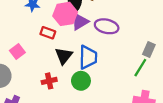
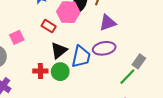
purple triangle: (80, 22) -> (108, 23), moved
purple ellipse: (107, 26) -> (104, 48), moved, turned -35
green circle: (81, 81) -> (60, 72), moved

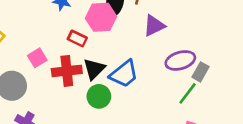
purple ellipse: (104, 48) -> (180, 60), moved
blue trapezoid: (81, 57) -> (124, 74), turned 45
red cross: (40, 71) -> (67, 71), moved, size x1.5

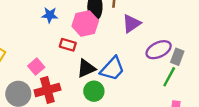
black triangle: (94, 69) -> (86, 68), turned 30
red cross: (67, 71) -> (47, 90), moved

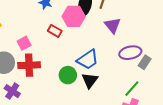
purple triangle: (131, 23) -> (113, 25), turned -48
black triangle: (86, 68) -> (90, 80), moved, turned -42
green line: (169, 77) -> (132, 89), moved

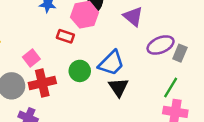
green circle: (68, 75) -> (80, 71), moved

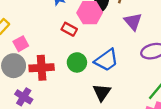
pink square: (31, 58) -> (21, 44), moved
black triangle: (118, 87) -> (102, 92), moved

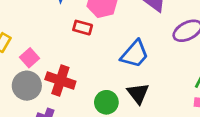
green circle: (77, 62) -> (106, 102), moved
red cross: (42, 68) -> (60, 80), turned 35

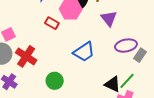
black triangle: (138, 93) -> (113, 84), moved, turned -42

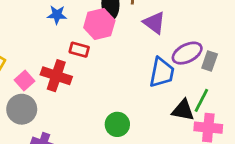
blue trapezoid: (84, 52) -> (162, 72), moved, turned -30
red cross: (26, 56) -> (56, 76), moved
green circle: (55, 81) -> (117, 124), moved

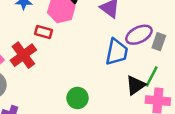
red cross: (56, 76) -> (23, 55), turned 35
black triangle: (183, 110) -> (136, 85), turned -45

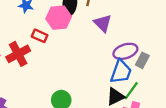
blue trapezoid: (117, 52) -> (121, 72), moved

